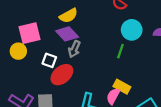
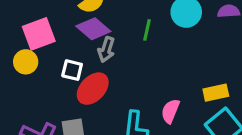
green line: (120, 51) -> (147, 30), moved
yellow rectangle: (122, 87) -> (216, 93), moved, turned -35

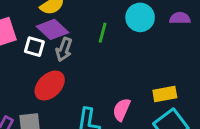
white square: (72, 70) -> (34, 47), moved

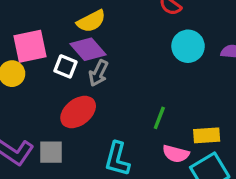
green line: (103, 33) -> (159, 118), moved
pink semicircle: (122, 110) -> (176, 154), moved, turned -105

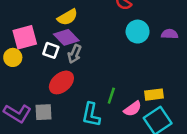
green line: (159, 118) -> (111, 96), moved
pink semicircle: (176, 154) -> (133, 109), turned -48

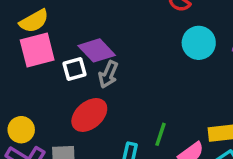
yellow semicircle: (67, 17) -> (34, 21), moved
white square: (51, 50) -> (74, 69), turned -35
yellow circle: (13, 57) -> (21, 130), moved

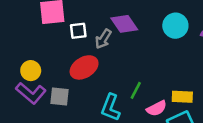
purple diamond: (97, 50) -> (124, 24), moved

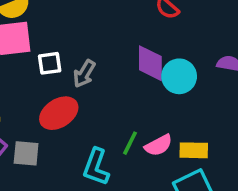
purple diamond: (124, 24) -> (150, 63), moved, turned 36
cyan circle: (175, 26) -> (179, 76), moved
pink semicircle: (157, 108) -> (158, 145), moved

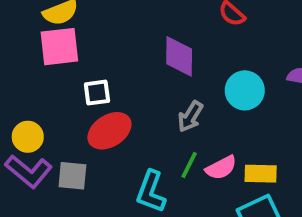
white square: (50, 63) -> (97, 93), moved
purple diamond: (150, 63) -> (179, 56), moved
gray arrow: (84, 74) -> (190, 117), moved

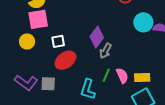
purple diamond: (179, 56) -> (97, 37), moved, turned 40
cyan circle: (245, 90) -> (143, 22), moved
yellow circle: (28, 137) -> (27, 41), moved
pink semicircle: (221, 168) -> (122, 76), turned -84

